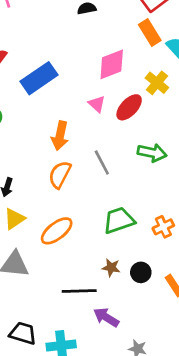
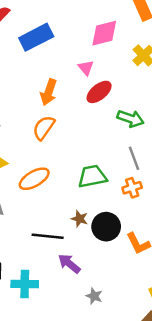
red ellipse: (129, 107) -> (99, 92), moved
gray line: (102, 163) -> (134, 158), moved
black circle: (141, 272) -> (106, 227), size x1.5

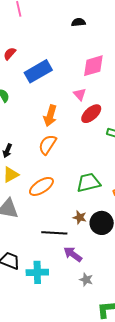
gray star: (94, 296) -> (86, 280), moved

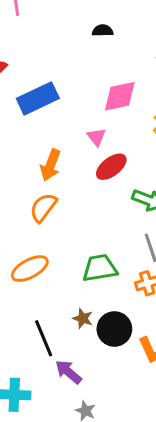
black line: (54, 233) -> (44, 338), turned 60

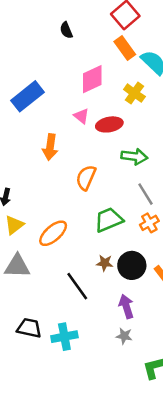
black semicircle: (103, 31) -> (66, 30), turned -98
red ellipse: (111, 167) -> (109, 124), moved, turned 40
orange semicircle: (43, 207) -> (86, 178), moved
purple arrow: (69, 372) -> (126, 306), moved, turned 45

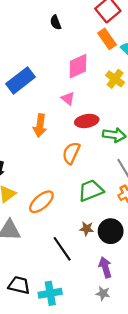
red ellipse: (109, 124) -> (87, 121), moved

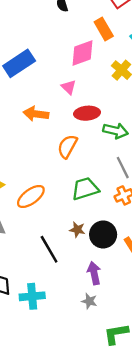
orange rectangle: (107, 39) -> (104, 29), moved
orange arrow: (40, 126) -> (36, 114), turned 85

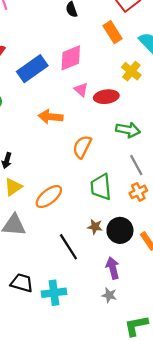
pink diamond: (83, 53) -> (71, 58), moved
red ellipse: (87, 113) -> (106, 97), moved
green trapezoid: (85, 189) -> (101, 187), turned -76

